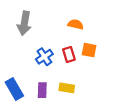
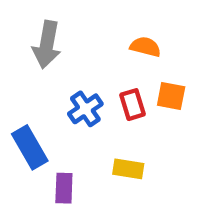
blue rectangle: (14, 89) -> (30, 147), moved
purple rectangle: (42, 90) -> (64, 188), moved

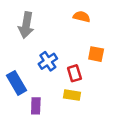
orange semicircle: (145, 47) -> (82, 17), moved
red rectangle: (133, 105) -> (74, 73), moved

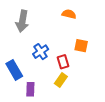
yellow rectangle: (72, 95) -> (61, 80), turned -64

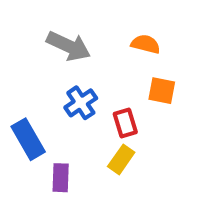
orange semicircle: (69, 14) -> (146, 44), moved
gray arrow: (22, 21) -> (69, 46), moved, turned -75

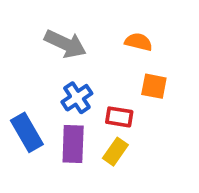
red rectangle: (125, 123) -> (119, 117), turned -64
purple rectangle: (61, 178) -> (73, 144), moved, size x1.4

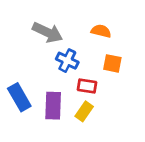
blue cross: (77, 98) -> (67, 61), moved, turned -30

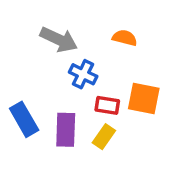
orange square: (112, 63) -> (144, 98), moved, size x1.4

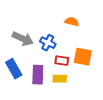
gray arrow: (59, 40) -> (23, 39), moved
yellow rectangle: (104, 137) -> (60, 79), turned 56

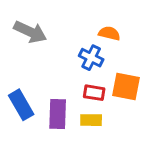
gray arrow: (23, 39) -> (30, 32), moved
blue cross: (48, 43) -> (91, 58), moved

